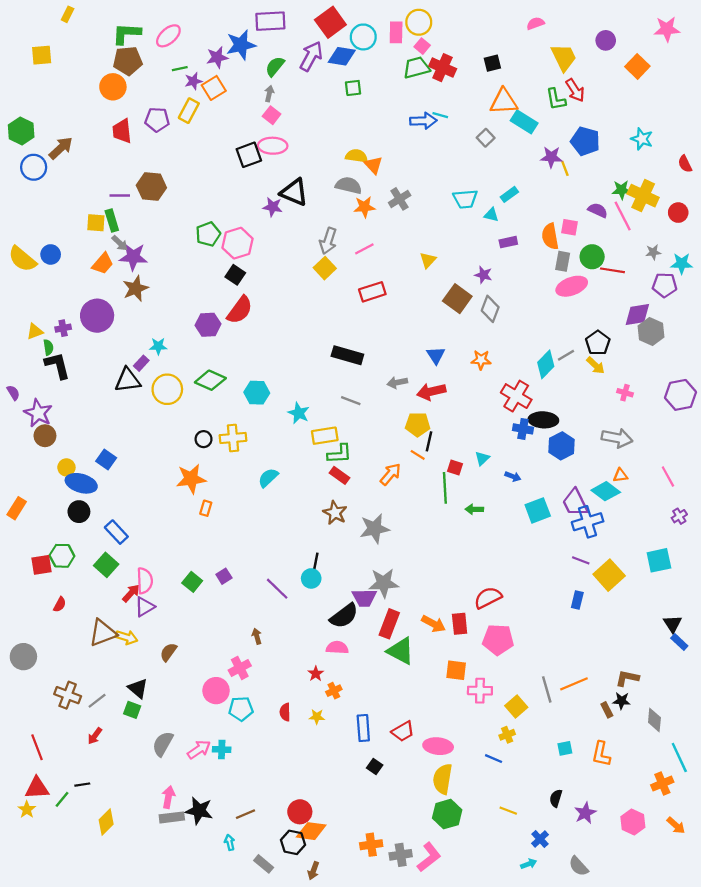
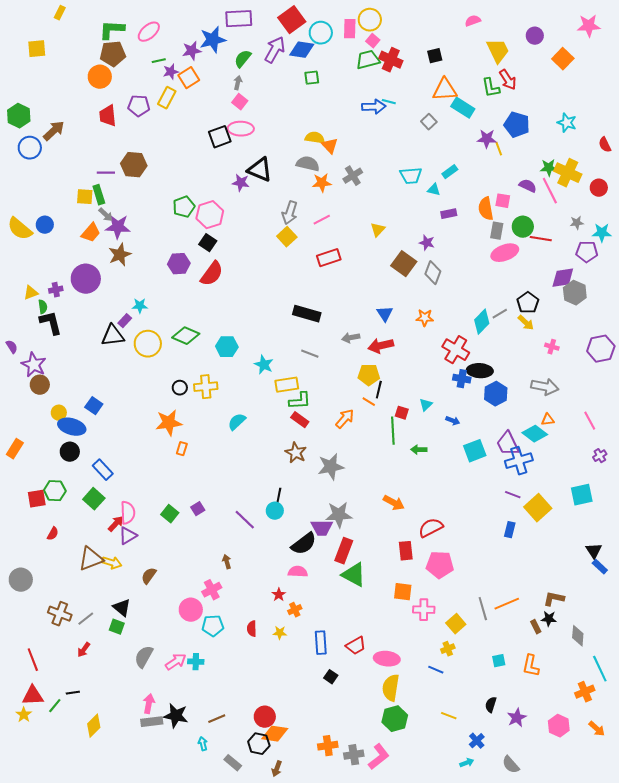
purple hexagon: (208, 325) -> (179, 264), moved
orange arrow: (434, 624) -> (394, 503), moved

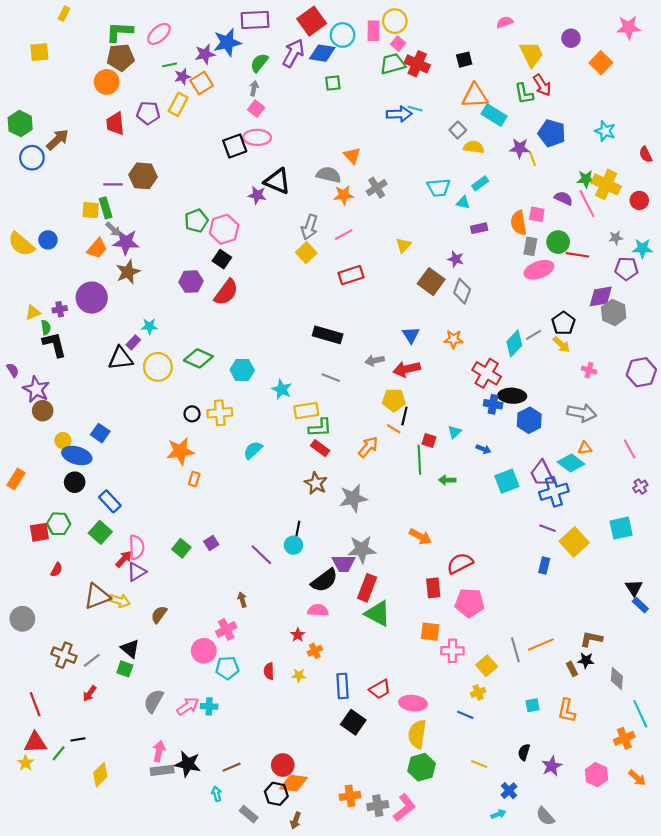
yellow semicircle: (315, 138) -> (474, 147), moved
black square: (331, 677) -> (353, 722), size x1.6

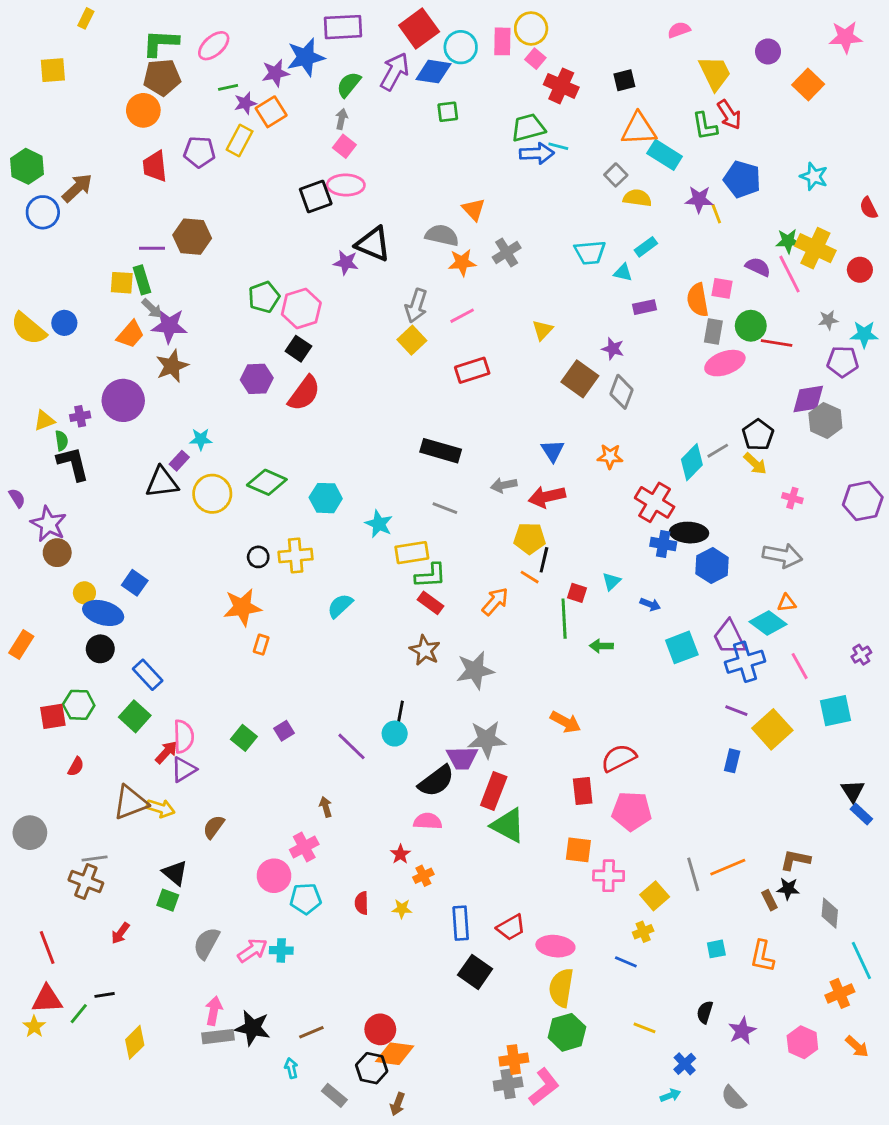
green trapezoid: (393, 64) -> (528, 128), moved
pink line: (630, 449) -> (800, 666), moved
gray line: (92, 660) -> (95, 859), moved, turned 30
orange cross: (350, 796) -> (514, 1060), moved

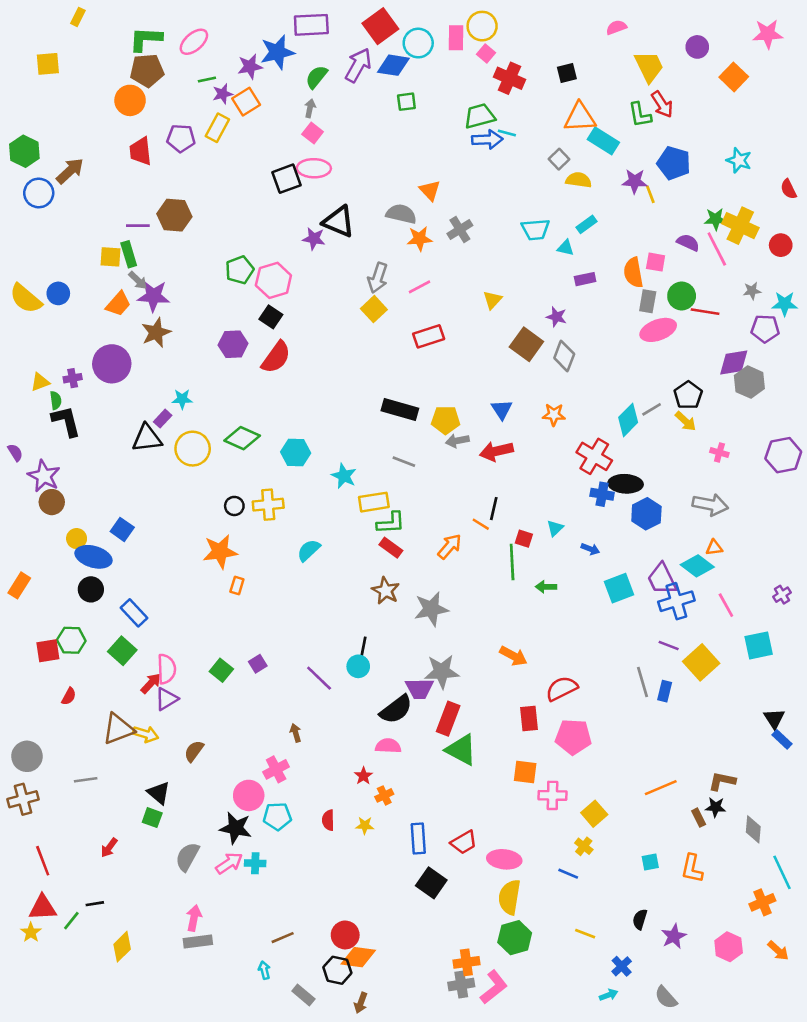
yellow pentagon: (530, 538) -> (446, 420), moved
gray line: (693, 874) -> (642, 682), moved
brown cross: (86, 881) -> (23, 799), moved, turned -36
yellow cross: (643, 932) -> (584, 846), turned -30
black star: (252, 1028) -> (236, 828), moved

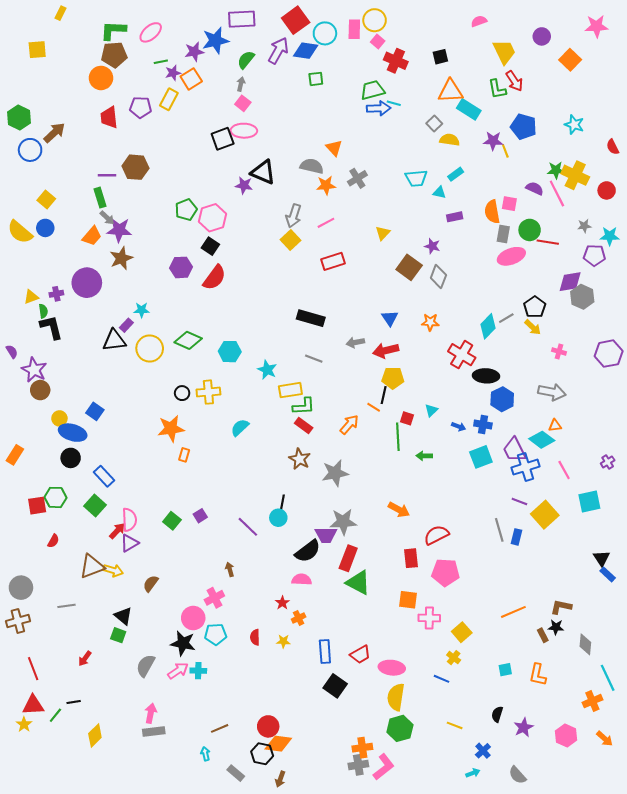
yellow square: (110, 257) -> (46, 200), moved, turned 36
yellow pentagon: (446, 420) -> (393, 378), moved
blue cross: (602, 494) -> (483, 424), moved

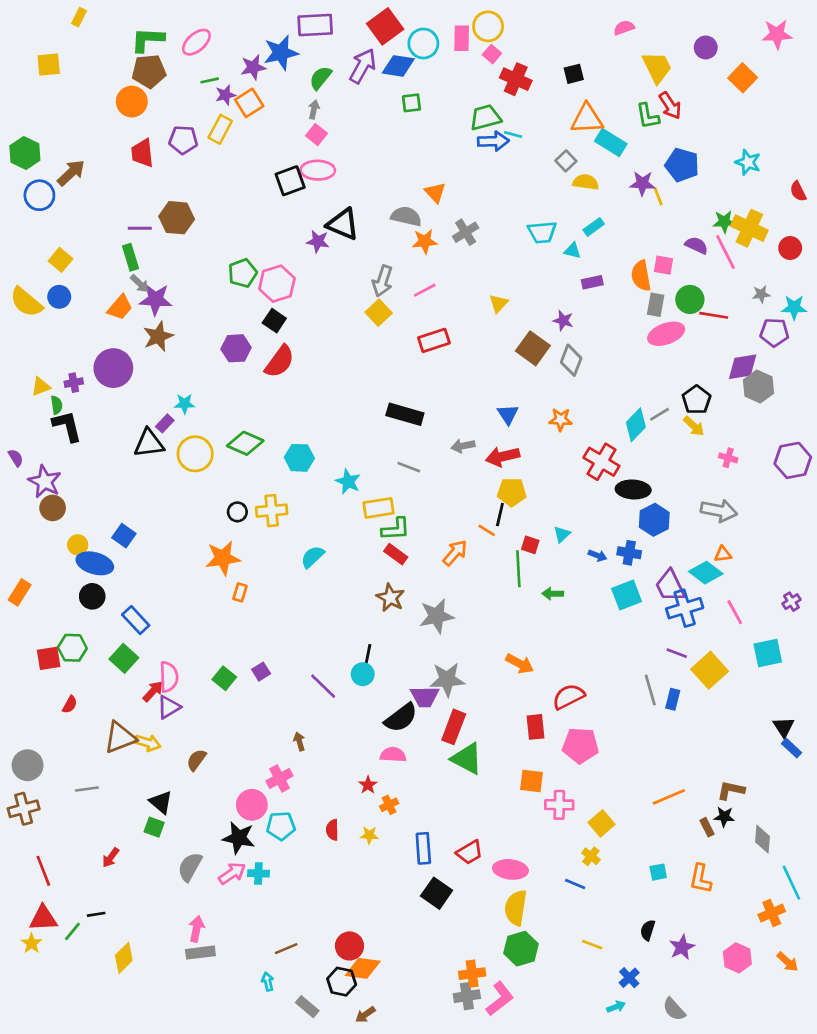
brown arrow: (280, 779) -> (365, 1015), turned 35

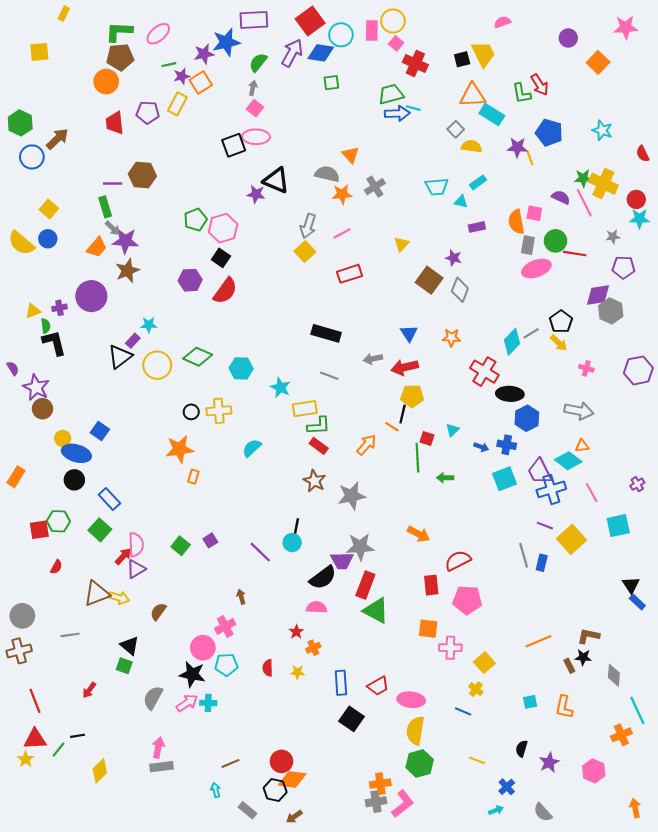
yellow trapezoid: (657, 67) -> (483, 54), moved
cyan star: (794, 307) -> (639, 219), moved
black triangle: (149, 443) -> (120, 357), turned -30
orange arrow: (788, 962) -> (635, 808), moved, turned -144

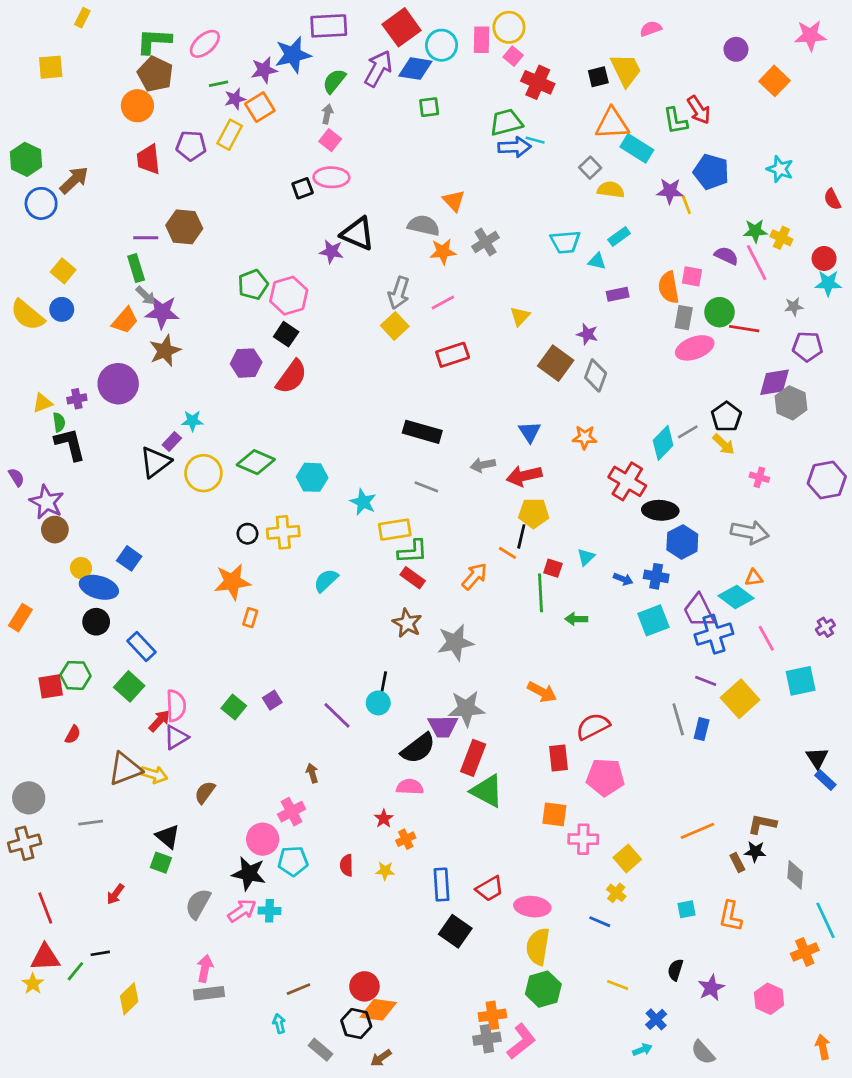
brown pentagon: (120, 57) -> (155, 74), turned 30
black square: (234, 145) -> (303, 188), size x0.7
yellow cross: (603, 184) -> (781, 238), size x0.6

